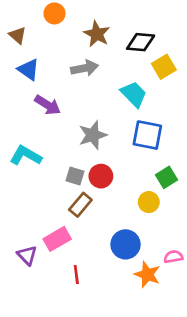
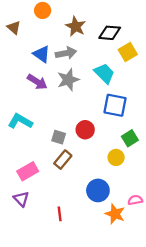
blue triangle: (28, 69) -> (42, 54), moved
gray star: (93, 135) -> (68, 80), moved
red circle: (101, 176) -> (85, 130), moved
pink rectangle: (57, 239) -> (28, 171), moved

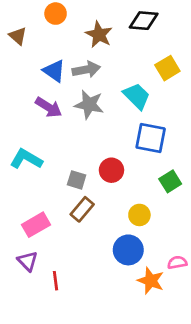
black diamond: (110, 33) -> (144, 21), moved
gray star: (68, 80) -> (89, 104), turned 30
yellow circle: (116, 157) -> (139, 215), moved
red line: (60, 214) -> (56, 281), moved

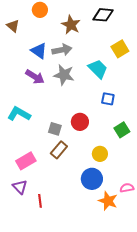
blue square: (151, 138) -> (108, 99), size x0.6

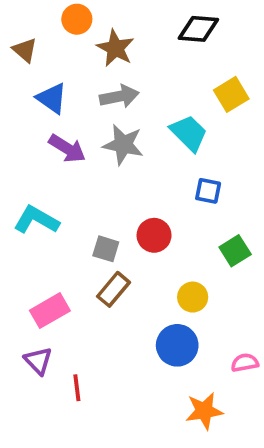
brown star: (71, 25) -> (115, 48), moved
blue triangle: (39, 51) -> (52, 98), moved
orange star: (108, 201) -> (204, 411), moved, turned -30

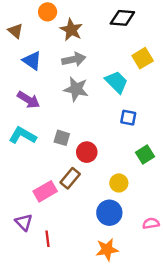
purple arrow: (67, 148) -> (29, 100), moved
red circle: (154, 235) -> (87, 152), moved
gray square: (106, 249) -> (62, 138), moved
pink rectangle: (50, 311) -> (45, 191), moved
orange star: (204, 411) -> (107, 250), moved

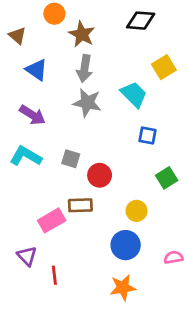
gray arrow: (74, 59) -> (84, 68), turned 110
brown rectangle: (70, 178) -> (80, 205), turned 48

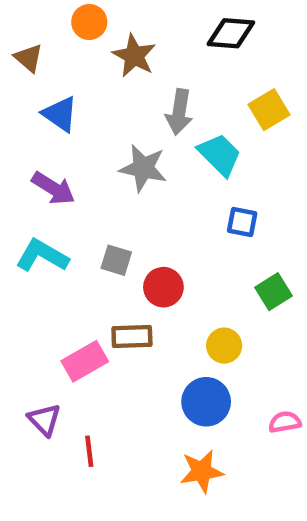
gray arrow: (84, 68) -> (179, 112), moved

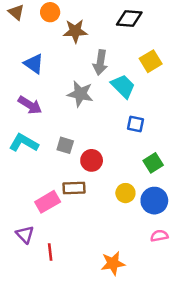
brown star: (134, 56) -> (75, 31), turned -30
brown triangle: (29, 58) -> (16, 12), moved
blue circle: (206, 402) -> (154, 201), moved

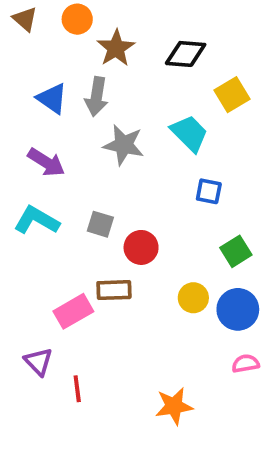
black diamond: (129, 18) -> (186, 54), moved
brown star: (75, 31) -> (116, 48), turned -30
gray arrow: (100, 62) -> (97, 97), moved

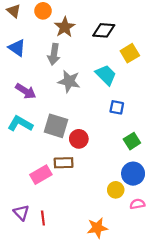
blue triangle: (52, 98) -> (17, 48), moved
gray square: (100, 224) -> (56, 126), size x1.6
yellow circle: (193, 298) -> (116, 190), moved
purple triangle: (38, 362) -> (21, 213), moved

